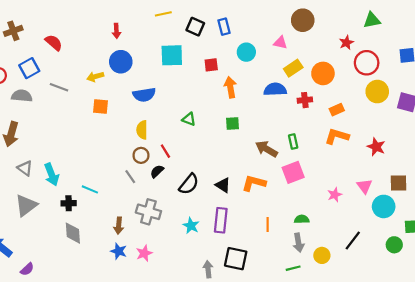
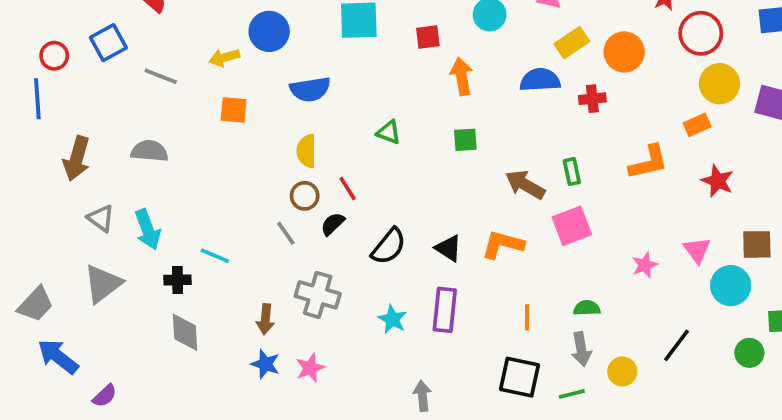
gray semicircle: (22, 96) -> (149, 151), moved
orange rectangle: (337, 110) -> (697, 125), moved
orange L-shape: (337, 136) -> (648, 162), turned 150
black square: (236, 259) -> (520, 377), moved

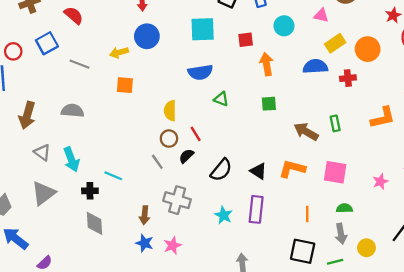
blue semicircle: (310, 89) -> (200, 72), moved
pink square: (572, 226) -> (335, 172), moved, turned 30

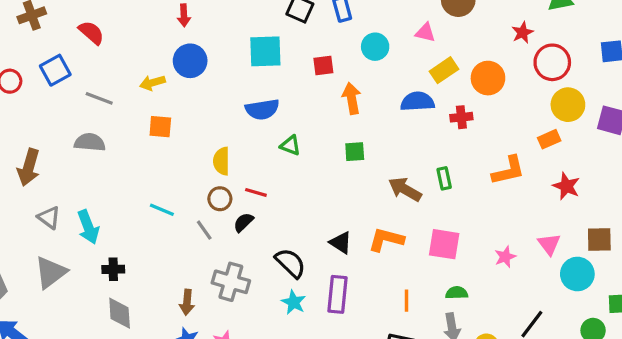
gray semicircle: (72, 111) -> (90, 142), moved
red line: (196, 134) -> (256, 192), turned -42
black semicircle: (221, 170) -> (290, 263), moved, turned -85
cyan line: (113, 176) -> (162, 210), moved

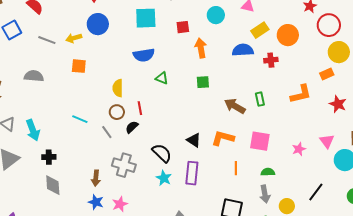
gray line: (99, 98) -> (47, 40), moved
red line: (256, 192) -> (140, 108), turned 64
orange line: (406, 301) -> (236, 168), moved

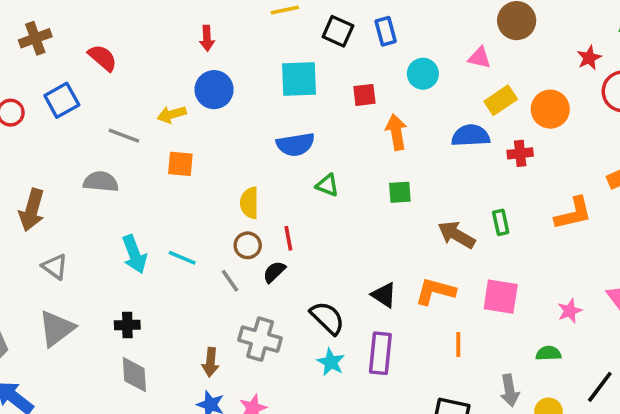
gray line: (47, 40) -> (124, 136), moved
cyan arrow: (33, 130) -> (134, 254), moved
green semicircle: (268, 172) -> (548, 353), moved

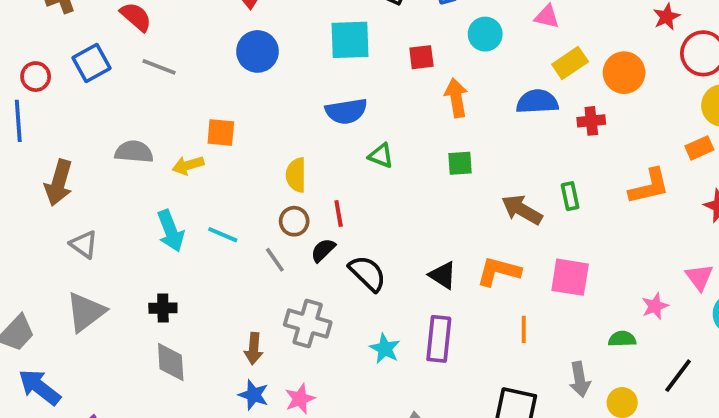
yellow arrow: (172, 114) -> (188, 165), moved
gray line: (124, 136) -> (159, 67), moved
pink star: (570, 311) -> (655, 306), moved
black semicircle: (327, 318) -> (367, 273), moved

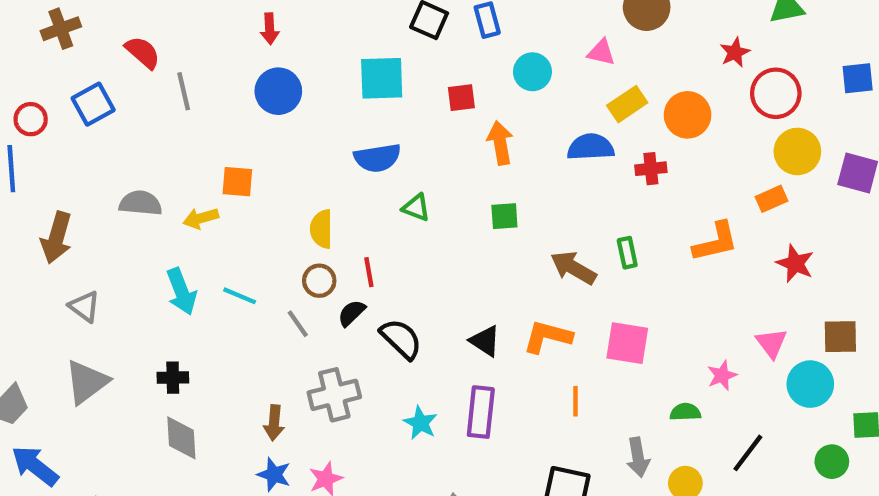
gray line: (159, 67) -> (184, 91), moved, turned 56
gray cross: (308, 323) -> (334, 395), turned -30

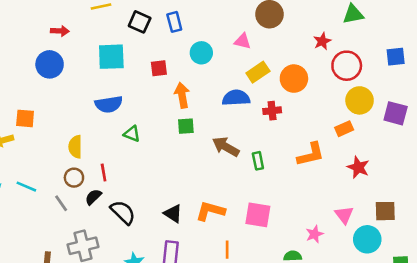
red arrow: (270, 29) -> (60, 31), moved, turned -84
green square: (504, 216) -> (186, 126), moved
brown arrow: (573, 268) -> (226, 147), moved

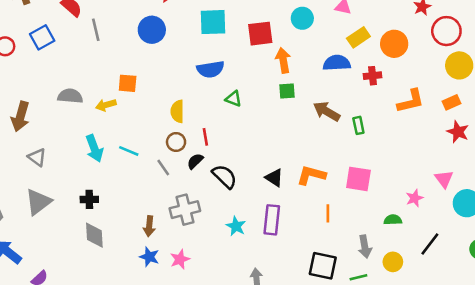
red square: (159, 68) -> (260, 34), size x1.5
orange rectangle: (344, 129) -> (452, 102), moved
orange L-shape: (311, 154) -> (411, 101), moved

